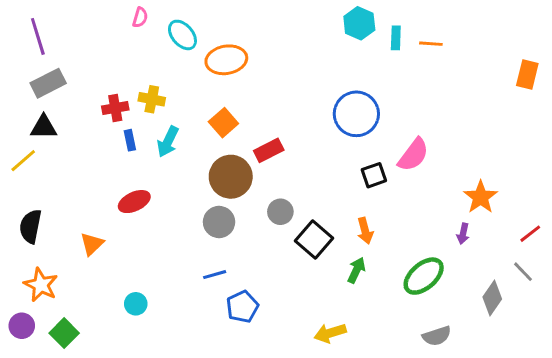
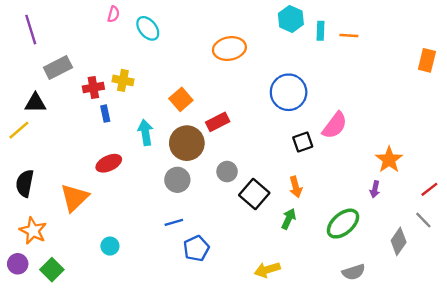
orange ellipse: (226, 60) -> (229, 48), moved
gray rectangle: (48, 83) -> (58, 67), moved
cyan arrow: (168, 142) -> (145, 132), moved, turned 145
orange triangle: (92, 244) -> (74, 198), size x1.5

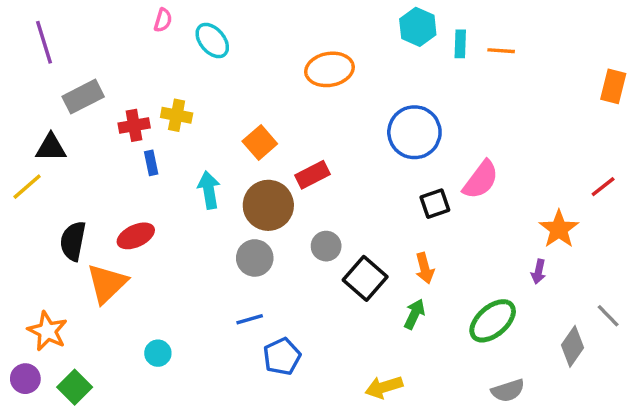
red ellipse: (109, 163) -> (136, 236), moved
black semicircle: (25, 183) -> (73, 241), moved
red line: (429, 189) -> (603, 187), moved

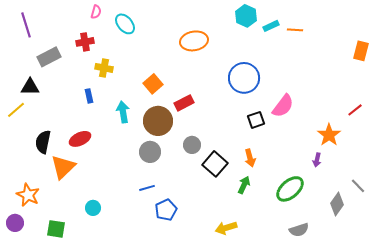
cyan rectangle: (460, 44) -> (271, 26), turned 63
red cross: (134, 125) -> (85, 42), moved
green square: (75, 387) -> (56, 229), moved, turned -36

